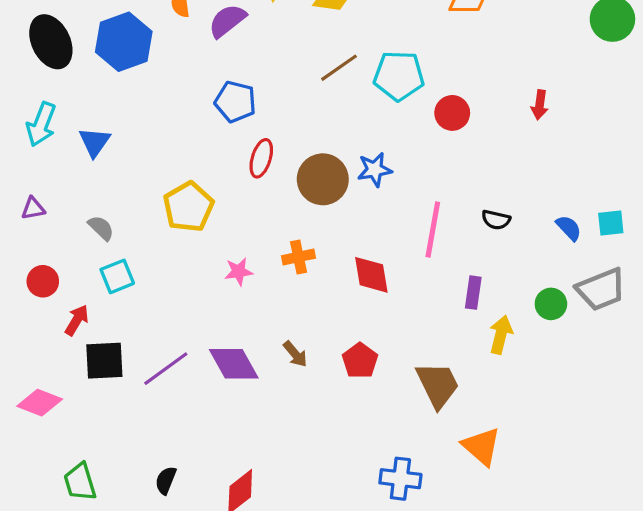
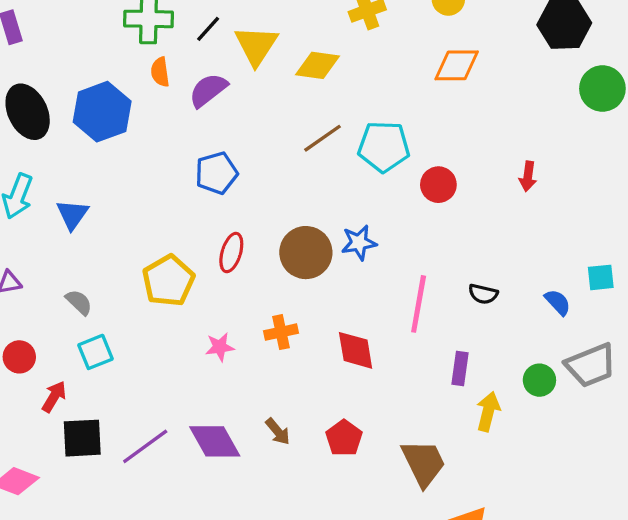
blue pentagon: (235, 102) -> (216, 173), turned -30
red ellipse: (261, 158) -> (231, 253), moved
cyan square: (611, 223) -> (601, 277), moved

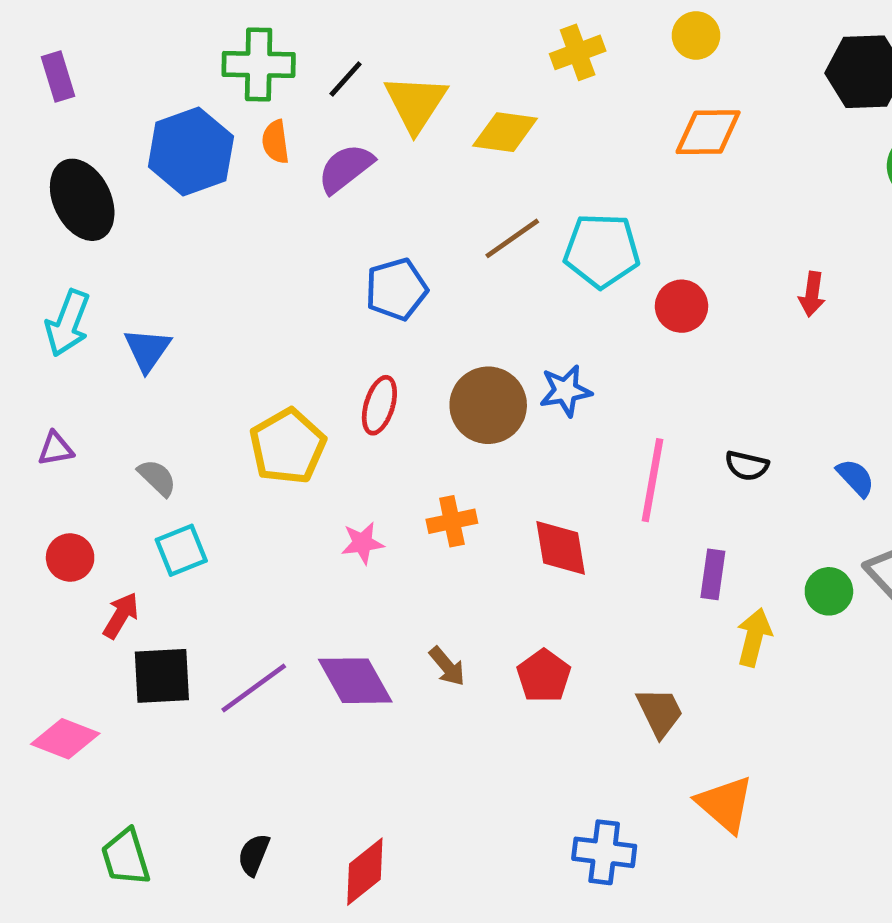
blue hexagon: (102, 112) -> (191, 151), moved
blue pentagon: (216, 173) -> (396, 289), moved
brown trapezoid: (424, 463) -> (660, 712), size x0.7

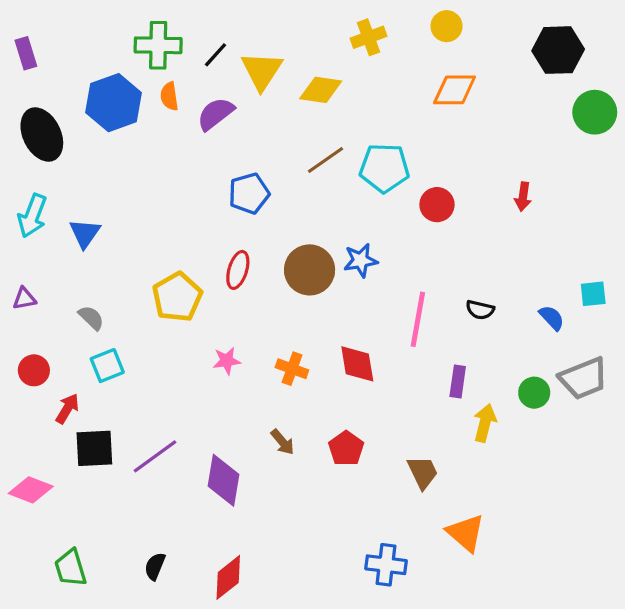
orange cross: (452, 521) -> (292, 369), moved, turned 32
purple diamond: (355, 681) -> (223, 480), moved, turned 39

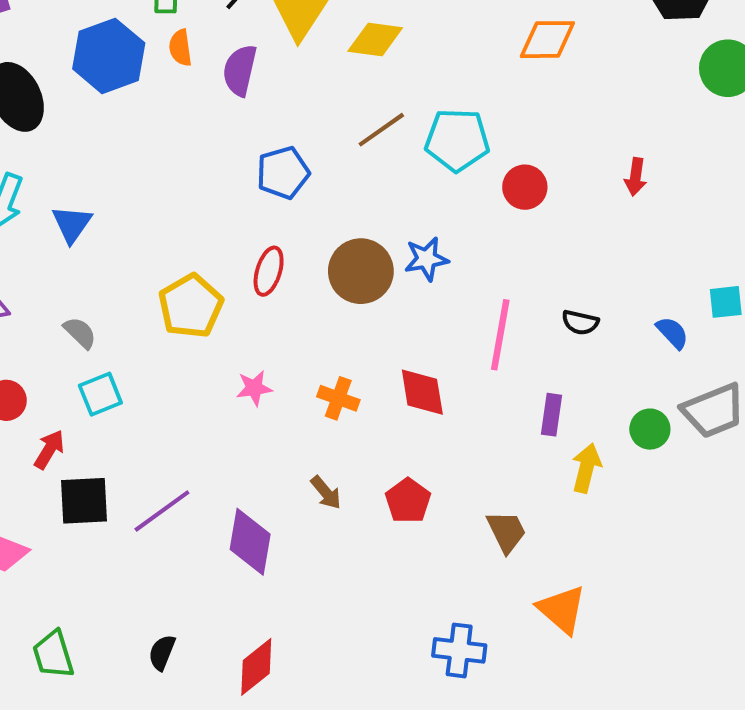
purple semicircle: (216, 114) -> (240, 70), turned -39

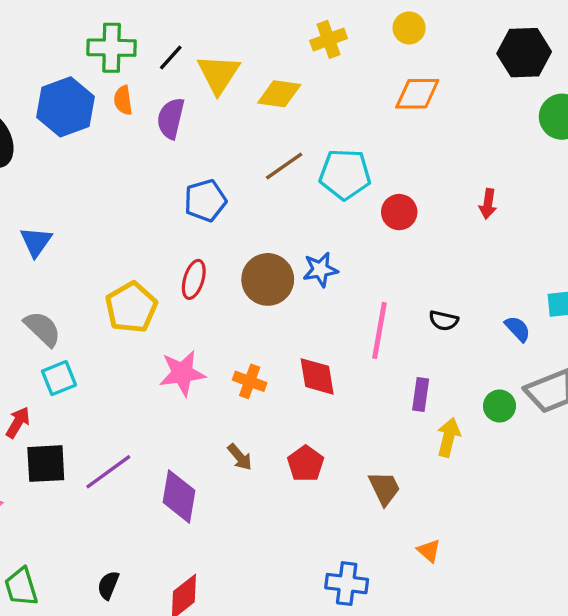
gray semicircle: (80, 333) -> (43, 329), size x1.4
pink star: (254, 388) -> (182, 373), size x1.6
orange triangle: (562, 609) -> (429, 551), size x0.6

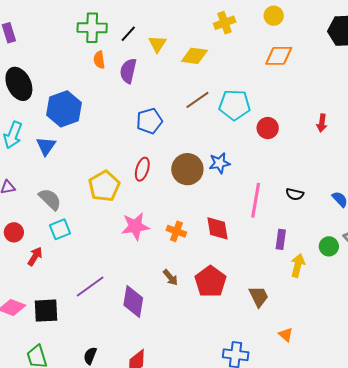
yellow triangle: (218, 74) -> (157, 44), size x0.7
blue hexagon: (66, 107) -> (64, 109), moved
black square: (46, 464) -> (46, 311), moved
red pentagon: (306, 464) -> (210, 281), size x1.4

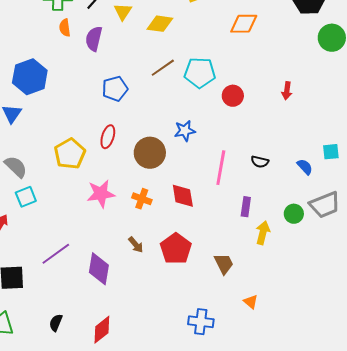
brown circle: (187, 169) -> (150, 153), moved

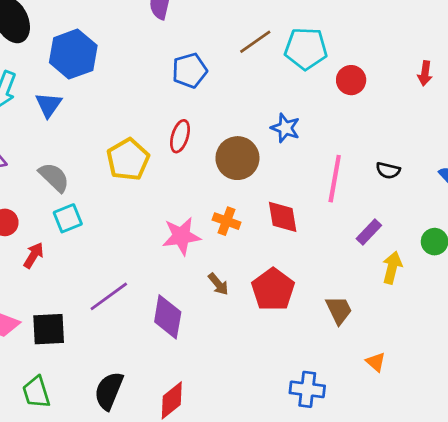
blue star: (185, 131) -> (285, 128), turned 30
pink star: (101, 194) -> (181, 236), moved
purple rectangle: (246, 207) -> (369, 232), turned 36
black semicircle: (56, 323) -> (109, 391), size x1.6

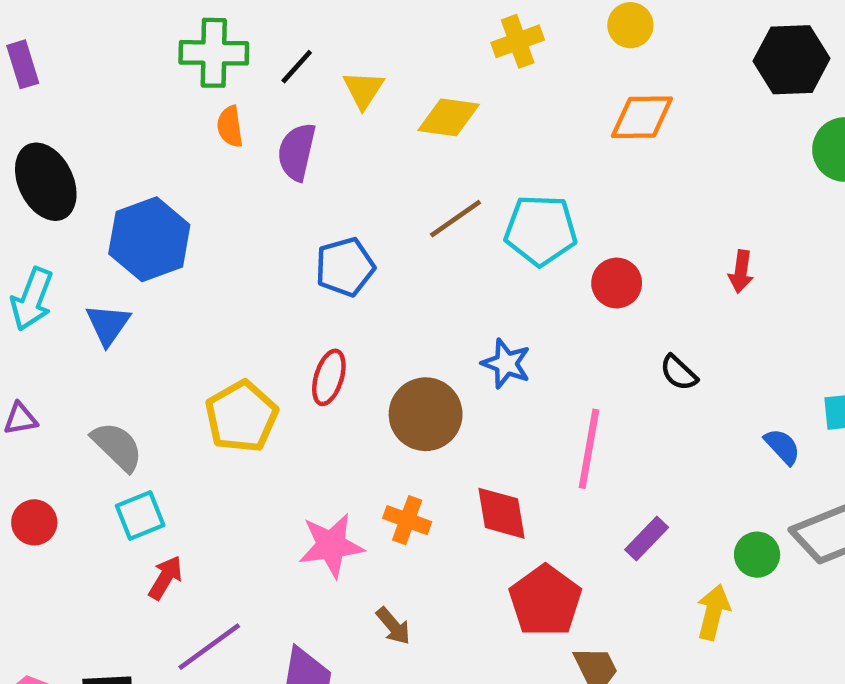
black semicircle: (388, 170) -> (679, 373), moved, turned 30
red arrow: (34, 255) -> (165, 578), moved
yellow arrow: (392, 268) -> (713, 612), moved
red pentagon: (273, 289) -> (545, 601), moved

